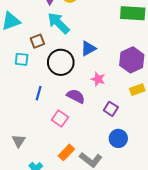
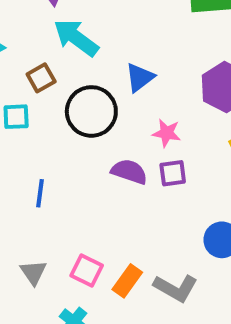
blue line: (39, 93) -> (40, 193), moved
purple square: (111, 109) -> (173, 173), moved, turned -32
pink square: (60, 119) -> (87, 271), moved

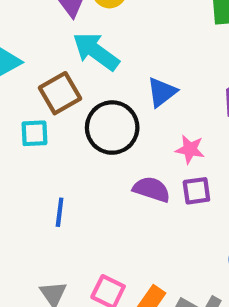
brown square: (41, 78) -> (60, 93), size x1.4

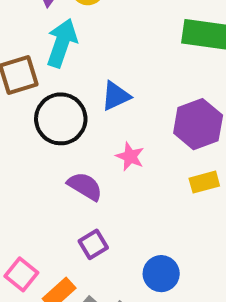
cyan arrow: (96, 51) -> (62, 43), turned 60
purple square: (196, 191) -> (93, 244), moved, turned -36

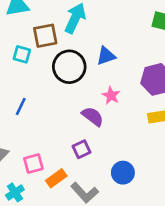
purple semicircle: (85, 186) -> (93, 116), moved
pink square: (21, 274) -> (33, 164), turned 30

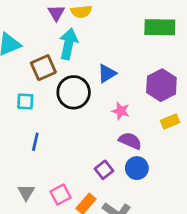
cyan square: (22, 54) -> (25, 101), moved
purple semicircle: (93, 116) -> (130, 141), moved
blue circle: (123, 173) -> (137, 168), moved

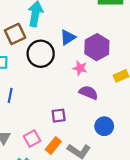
purple hexagon: (161, 85) -> (97, 47), moved
blue circle: (137, 168) -> (104, 126), moved
purple square: (104, 170) -> (59, 116), moved, turned 32

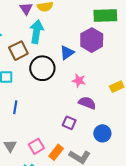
purple hexagon: (97, 47) -> (92, 40), moved
purple square: (59, 116) -> (69, 123), moved, turned 32

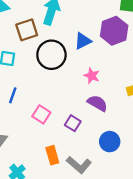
pink square: (36, 146) -> (41, 114), moved, turned -35
orange rectangle: (56, 152) -> (52, 155), turned -63

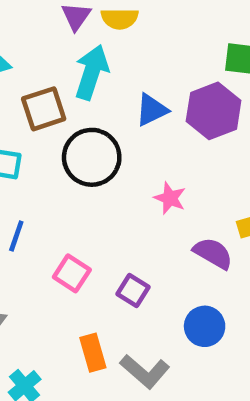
blue triangle: (83, 41) -> (152, 110), moved
purple semicircle: (97, 103) -> (213, 253), moved

